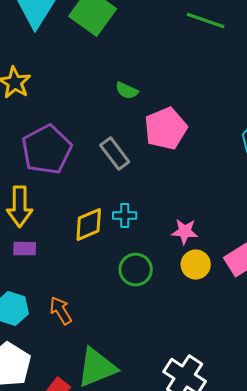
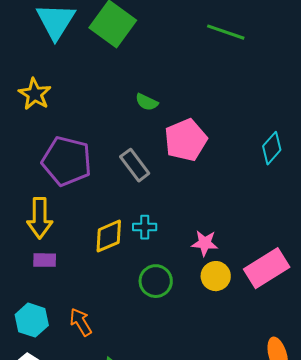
purple pentagon: (47, 150) -> (67, 161), turned -30

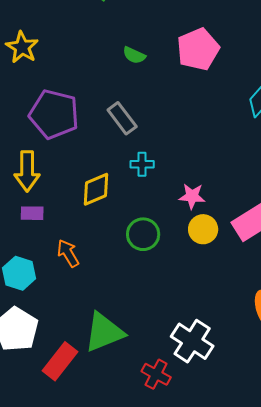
pink pentagon: (186, 140) -> (198, 49), moved
cyan cross: (145, 227) -> (142, 164), moved
orange arrow: (81, 322) -> (68, 253), moved

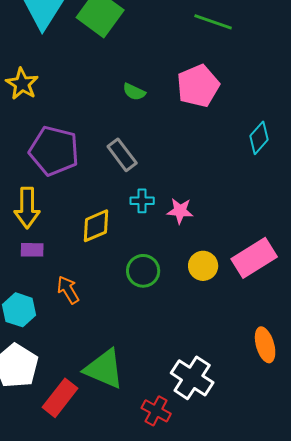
pink star: (192, 196) -> (180, 211), moved
green triangle: (104, 332) -> (104, 369), turned 45

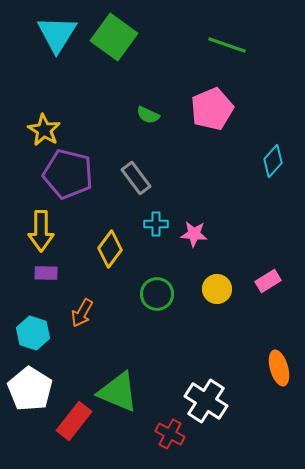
yellow star: (22, 84) -> (44, 130), moved
yellow diamond: (96, 226) -> (110, 249), turned -30
pink rectangle: (254, 258) -> (268, 281), size x0.6
orange arrow: (68, 290) -> (82, 313), turned -120

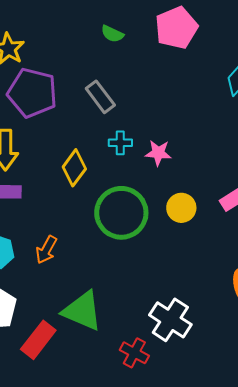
green circle: (157, 294) -> (121, 213), size x1.6
orange arrow: (82, 313) -> (46, 250), moved

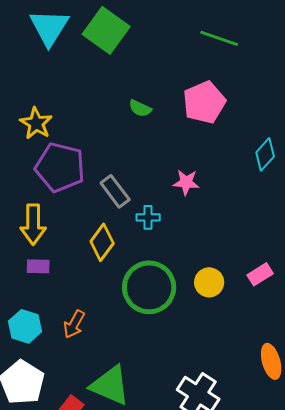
gray rectangle: (100, 97) -> (115, 191), moved
pink star: (158, 153) -> (186, 182), moved

